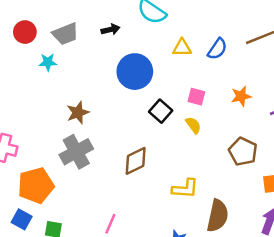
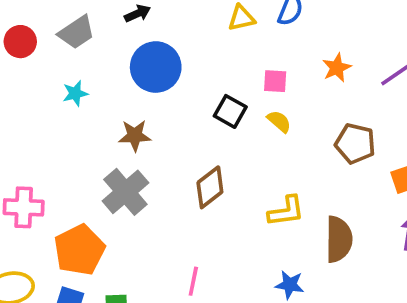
cyan star: (48, 62) -> (75, 93), moved
blue circle: (135, 72) -> (156, 67), moved
brown star: (78, 113) -> (135, 136), moved, turned 30

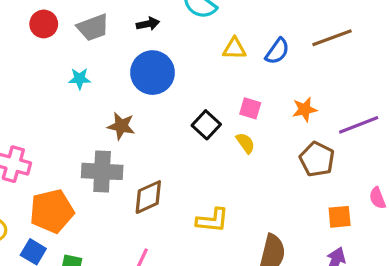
brown pentagon: (355, 143) -> (317, 159), moved
brown diamond: (210, 187) -> (148, 197), moved
gray cross: (125, 192) -> (102, 171), turned 30
yellow L-shape: (286, 211) -> (212, 220), moved

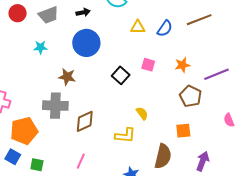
yellow semicircle: (245, 143) -> (142, 113), moved
orange square: (340, 217) -> (183, 131), moved

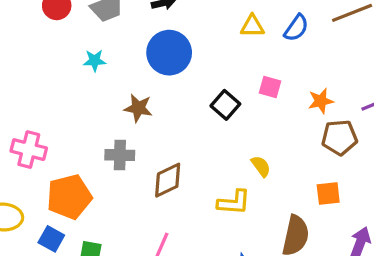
orange star: (182, 65) -> (321, 101), moved
brown pentagon: (191, 96) -> (339, 138), turned -30
gray cross: (55, 106) -> (120, 155), size x0.7

